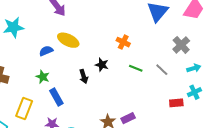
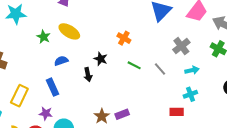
blue semicircle: (46, 51) -> (61, 61), moved
black arrow: (84, 76) -> (88, 75), moved
green star: (43, 77) -> (44, 37), moved
red rectangle: (176, 103) -> (177, 112), moved

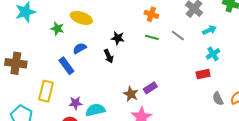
orange cross: (124, 38) -> (151, 14), moved
blue rectangle: (52, 87) -> (66, 66), moved

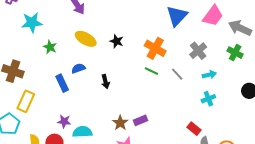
orange cross: (151, 14) -> (155, 48), size x1.5
green star: (57, 29) -> (50, 47), moved
black star: (118, 38) -> (117, 41), moved
red rectangle: (203, 74) -> (194, 129), moved, turned 40
yellow rectangle: (46, 91) -> (26, 101), moved

